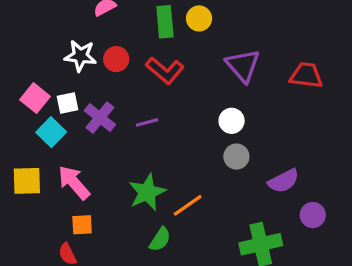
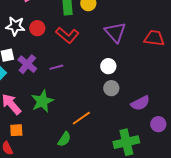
green star: (147, 192) -> (42, 101), moved

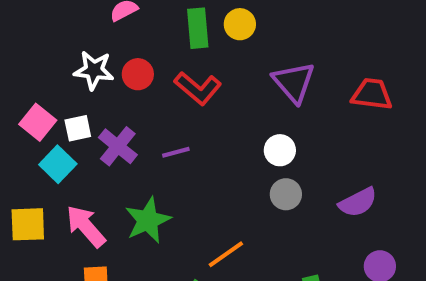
purple semicircle: (140, 103) -> (358, 202), moved

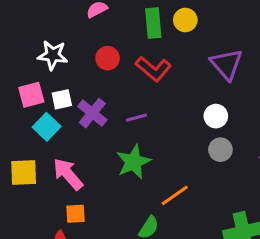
white star: (94, 70) -> (53, 55), moved
pink square: (38, 122) -> (31, 95), turned 36
green star: (148, 220) -> (133, 162), moved

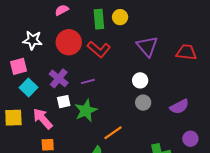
red circle: (108, 58) -> (69, 42), size x1.6
white square: (62, 99) -> (64, 102), moved

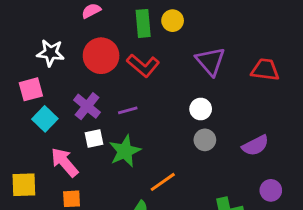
yellow square: (13, 118) -> (24, 185), moved

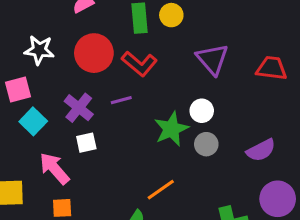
purple line: (128, 110) -> (121, 100), moved
green star: (125, 151) -> (171, 129), moved
purple circle: (271, 190) -> (278, 199), size x1.5

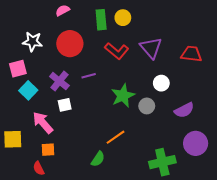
red L-shape: (139, 64) -> (117, 51), moved
white circle: (202, 111) -> (161, 83), moved

